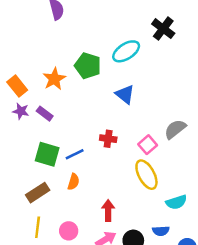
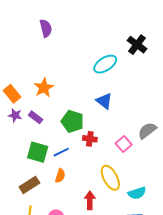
green pentagon: (88, 66) -> (72, 121), moved
yellow ellipse: (146, 175) -> (110, 178), moved
cyan semicircle: (176, 202) -> (137, 193), moved

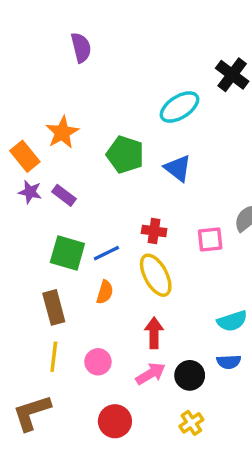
orange star: (44, 88) -> (62, 132), moved
green pentagon: (72, 121) -> (125, 155), moved
pink square: (124, 144) -> (210, 239), turned 35
yellow ellipse: (110, 178) -> (156, 275), moved
brown rectangle: (29, 185) -> (54, 307), turned -72

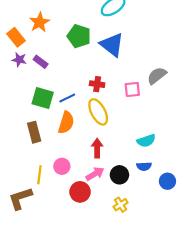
blue triangle: (178, 168) -> (112, 45), size x1.4
orange semicircle: (105, 292) -> (66, 123), size x1.5
yellow line: (54, 357) -> (39, 175), moved
red circle: (115, 421) -> (80, 192), moved

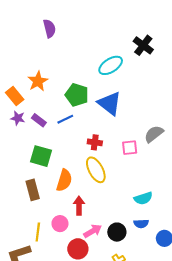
blue line: (67, 98) -> (65, 119), moved
red arrow: (97, 148) -> (79, 206), moved

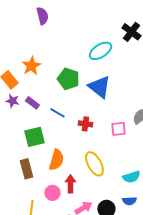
blue line: (65, 119) -> (57, 113), moved, turned 56
green square: (41, 156) -> (34, 137), turned -30
yellow ellipse: (96, 170) -> (94, 164), moved
pink circle: (60, 224) -> (52, 193), moved

